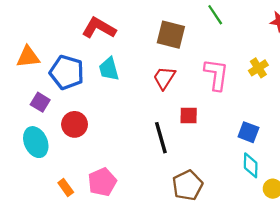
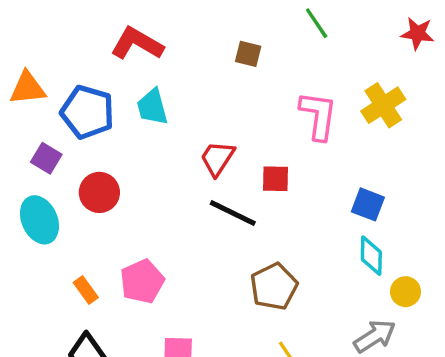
brown square: (171, 35) -> (248, 54), size x0.6
yellow cross: (258, 68) -> (383, 105), size x1.4
red trapezoid: (164, 78) -> (217, 158), moved
black line: (161, 138) -> (233, 213), turned -48

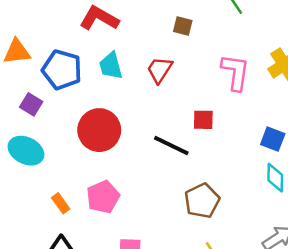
red trapezoid: (217, 158) -> (160, 70), moved
red circle: (99, 192) -> (99, 130), moved, size x1.4
cyan ellipse: (39, 220) -> (26, 151), turned -40

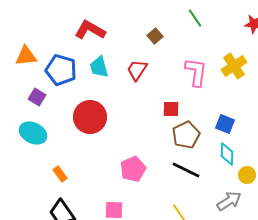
brown square: (183, 26) -> (155, 36), turned 35
black line: (171, 145) -> (186, 170), moved
pink pentagon: (103, 197) -> (133, 169), moved
brown pentagon: (202, 201) -> (186, 135), moved

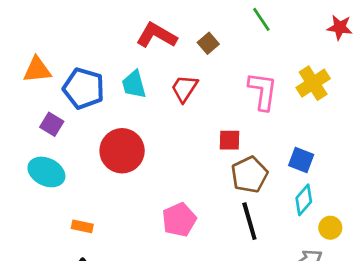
red L-shape: (90, 30) -> (157, 35), moved
cyan diamond: (227, 154) -> (304, 200), turned 40
black line: (186, 170) -> (249, 221), turned 48
orange rectangle: (60, 174) -> (82, 226), turned -42

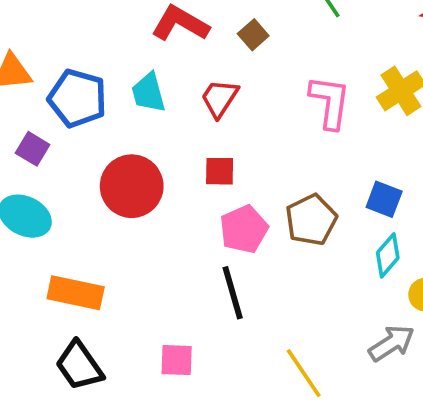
red square: (229, 140) -> (220, 171), moved
pink pentagon: (179, 220) -> (244, 229), moved
black line: (249, 221) -> (233, 293), moved
orange rectangle: (82, 226) -> (76, 293), size x1.8

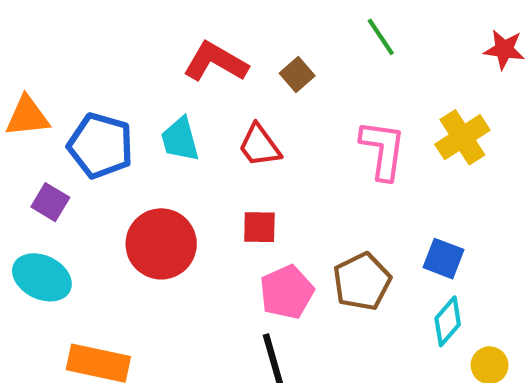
red trapezoid: (220, 98) -> (259, 146), turned -69

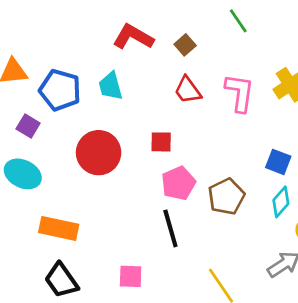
red trapezoid: (259, 146) -> (188, 90), moved
brown pentagon: (362, 282) -> (226, 197), moved

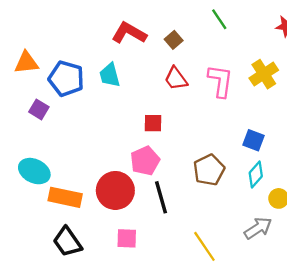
red circle: (99, 153) -> (115, 190), moved
cyan ellipse: (23, 174) -> (34, 171), moved
pink pentagon: (178, 183) -> (145, 161), moved

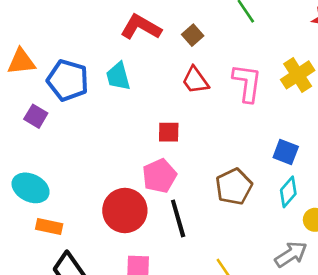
orange rectangle: (65, 197) -> (49, 226), moved, size x0.7

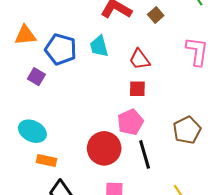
red trapezoid: (195, 80) -> (139, 59), moved

